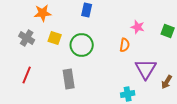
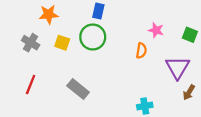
green circle: (82, 45) -> (93, 37), moved
purple triangle: (146, 69) -> (178, 68), moved
gray rectangle: (69, 79) -> (78, 89), turned -42

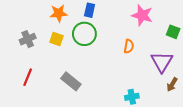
orange star: (49, 14) -> (59, 13), moved
pink star: (156, 30) -> (142, 15), moved, size x1.5
gray cross: (31, 43) -> (28, 39), turned 35

